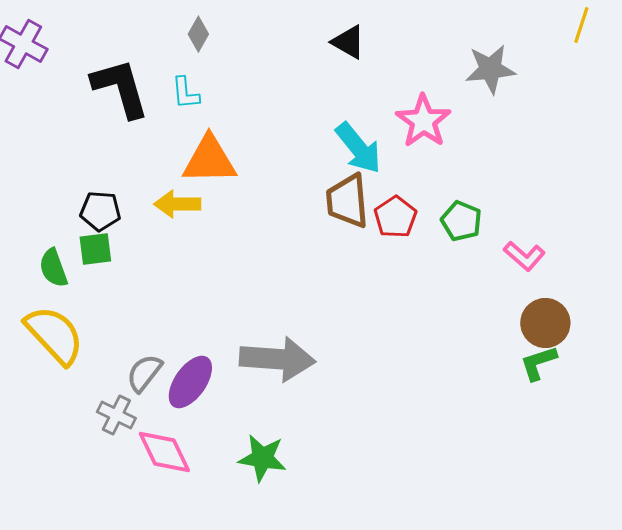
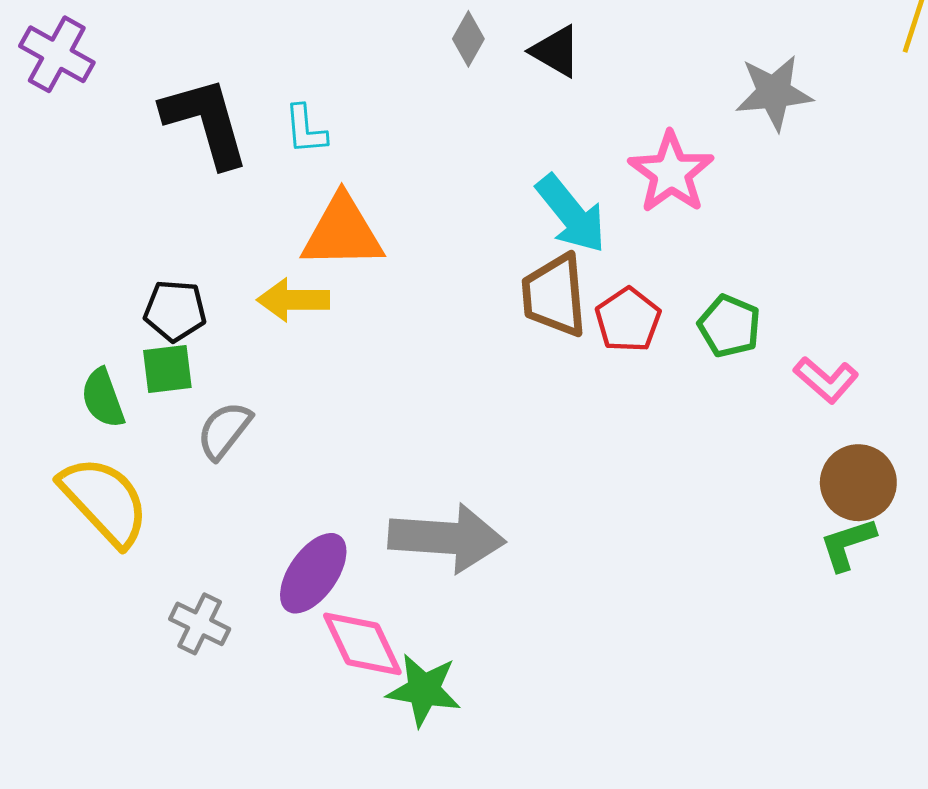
gray diamond: (198, 34) -> (468, 39), moved
gray semicircle: (144, 373) -> (224, 430), moved
pink diamond: (164, 452) -> (362, 644), moved

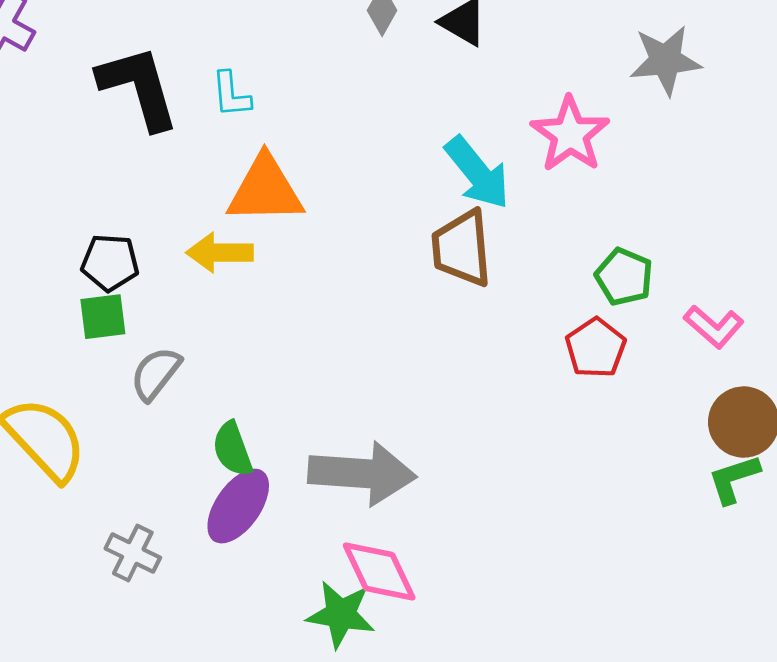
red pentagon: (628, 320) -> (596, 348), moved
green semicircle: (103, 398) -> (232, 449), moved
pink diamond: (362, 644) -> (379, 572), moved

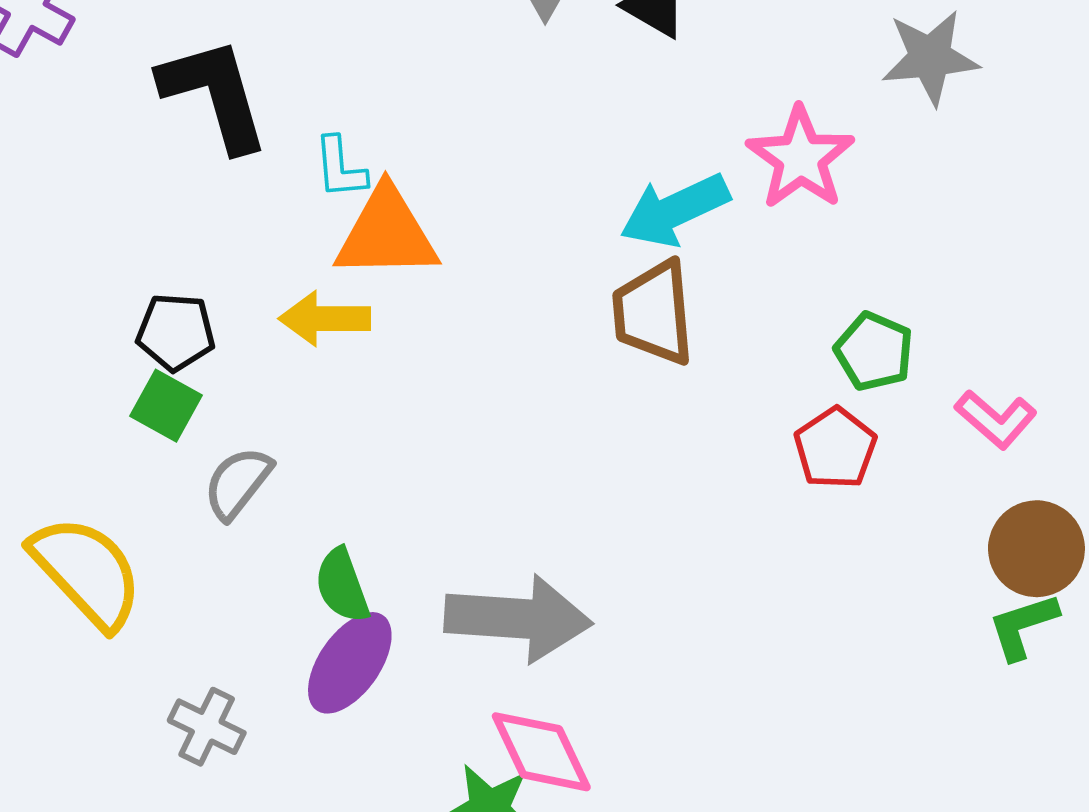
cyan L-shape: (231, 94) -> (340, 168), moved
cyan arrow: (477, 173) -> (675, 210), turned 104
green square: (103, 317) -> (166, 406), turned 36

